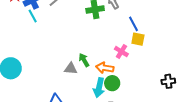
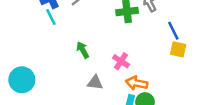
pink cross: (121, 52) -> (121, 61), moved
green arrow: (84, 60) -> (83, 50), moved

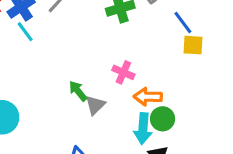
green arrow: (83, 50) -> (78, 91), moved
gray triangle: (95, 83) -> (95, 105), turned -42

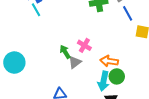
blue line: (183, 22) -> (128, 13), moved
pink cross: (123, 72) -> (84, 45), moved

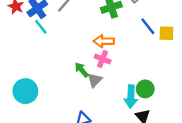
blue line: (128, 13) -> (148, 26), moved
orange arrow: (109, 61) -> (104, 41), moved

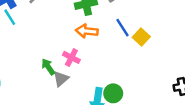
yellow square: (166, 33) -> (141, 37), turned 35
orange arrow: (104, 41) -> (87, 31), moved

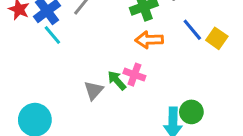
green arrow: (48, 67) -> (117, 80), moved
gray triangle: (61, 79) -> (94, 90), moved

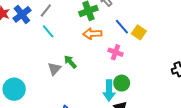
cyan line: (52, 35) -> (48, 31), moved
pink cross: (134, 75) -> (115, 52), moved

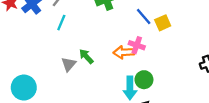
cyan line: (48, 31) -> (61, 23), turned 64
yellow square: (139, 32) -> (163, 23), turned 32
orange arrow: (92, 34) -> (124, 52), moved

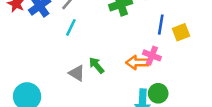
blue line: (144, 17) -> (161, 25), turned 48
gray triangle: (69, 64) -> (77, 73), turned -42

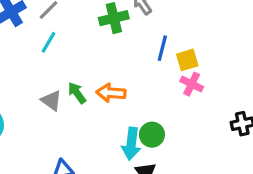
pink cross: (152, 55) -> (192, 84), moved
orange arrow: (137, 62) -> (111, 93), moved

